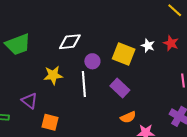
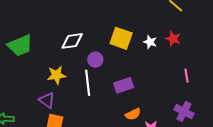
yellow square: (124, 54) -> (121, 38), moved
purple rectangle: (120, 88) -> (124, 85), turned -60
purple triangle: (29, 101) -> (47, 100), moved

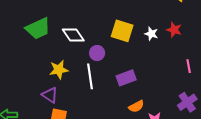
white diamond: (72, 41) -> (73, 35), turned 65
green trapezoid: (20, 46) -> (38, 28), moved
purple cross: (184, 112) -> (187, 102), turned 30

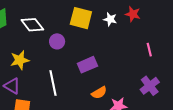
white line: (90, 76) -> (53, 83), moved

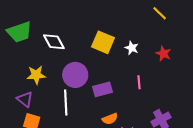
red star: (133, 14) -> (163, 54), moved
purple circle: (57, 41) -> (75, 75), moved, size x1.6
pink line: (149, 50) -> (139, 82), moved

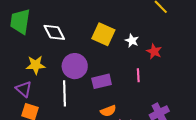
green trapezoid: (19, 32) -> (20, 22), turned 116
red star: (163, 54) -> (154, 51), moved

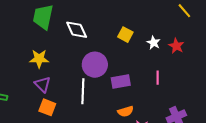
yellow square: (103, 34) -> (125, 35), size x0.7
red star: (154, 51) -> (176, 46), moved
yellow star: (36, 65) -> (39, 59), moved

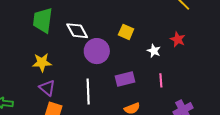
white star: (154, 43) -> (154, 51), moved
purple circle: (95, 65) -> (97, 51), moved
pink line: (158, 78) -> (161, 80), moved

